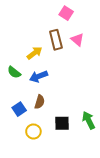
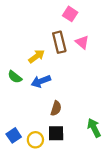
brown semicircle: (40, 102) -> (56, 108), moved
blue square: (19, 109) -> (14, 135), moved
black square: (62, 123) -> (56, 133), moved

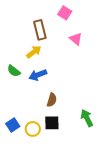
brown rectangle: (59, 42) -> (40, 30), moved

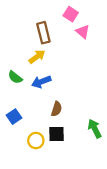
pink triangle: (76, 39) -> (83, 32), moved
blue square: (13, 125) -> (14, 117), moved

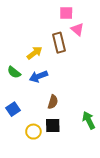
pink square: (71, 14) -> (66, 13), turned -32
brown rectangle: (43, 33) -> (59, 43), moved

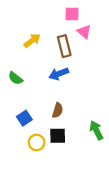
yellow arrow: (34, 53) -> (32, 41), moved
blue arrow: (39, 76) -> (59, 74), moved
blue square: (13, 109) -> (24, 118), moved

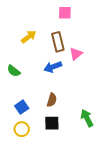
pink triangle: (84, 32) -> (76, 54), moved, turned 40
yellow circle: (37, 142) -> (22, 129), moved

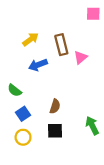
pink square: (65, 13) -> (93, 14), moved
blue arrow: (53, 67) -> (38, 65), moved
green semicircle: (14, 71) -> (15, 90), moved

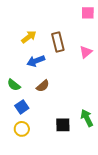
pink triangle: (80, 57) -> (86, 52), moved
brown semicircle: (55, 106) -> (43, 86), moved, turned 32
black square: (55, 131) -> (63, 125), moved

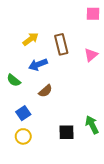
green semicircle: (14, 85) -> (14, 80), moved

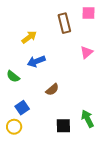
brown rectangle: (61, 44) -> (64, 23), moved
brown semicircle: (45, 91) -> (52, 90), moved
yellow circle: (23, 136) -> (14, 127), moved

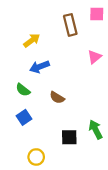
green semicircle: (13, 76) -> (23, 90), moved
brown semicircle: (52, 90) -> (57, 98), turned 72
yellow circle: (14, 127) -> (36, 157), moved

